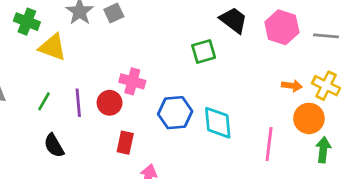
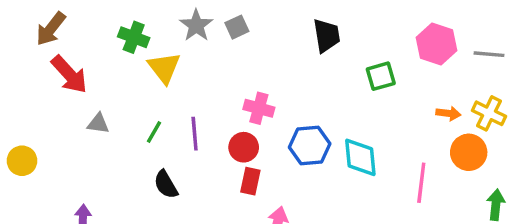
black trapezoid: (233, 20) -> (327, 36), moved, turned 44
yellow triangle: (53, 47) -> (164, 68), turned 32
green square: (204, 51) -> (381, 76), moved
red circle: (110, 103) -> (244, 147), moved
green arrow: (323, 150) -> (496, 205), moved

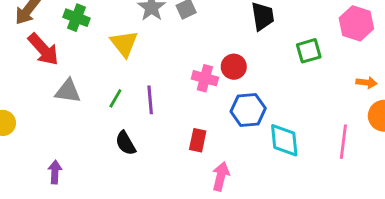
green cross: (134, 37) -> (77, 18), moved
gray triangle: (98, 124) -> (68, 91), size x1.4
red circle: (244, 147) -> (234, 67), moved
cyan diamond: (360, 157) -> (284, 140), moved

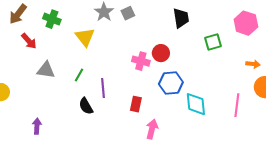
red arrow: (43, 49) -> (29, 41), size x0.7
purple line: (150, 100) -> (103, 88), moved

